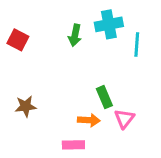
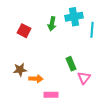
red square: (18, 40) -> (24, 31), moved
orange arrow: (89, 120) -> (36, 79), moved

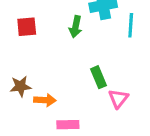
green arrow: (52, 24) -> (76, 27), moved
red square: (24, 31) -> (27, 27), turned -32

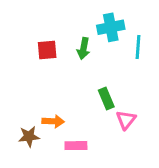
red square: (27, 27) -> (47, 50), moved
brown star: (21, 86) -> (29, 136), moved

